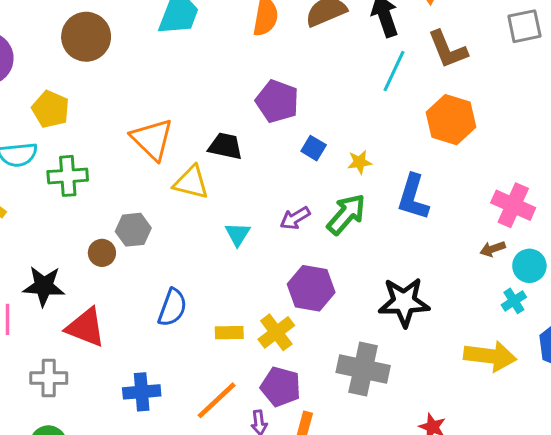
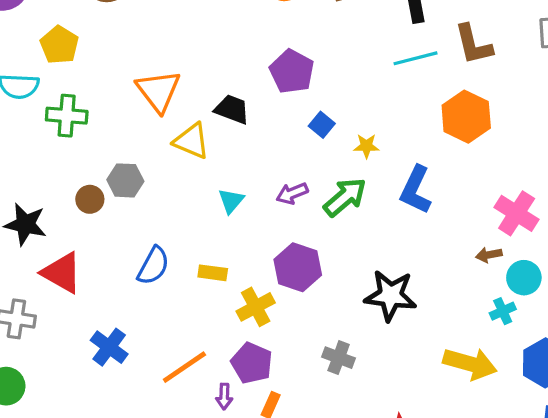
cyan line: (394, 71) -> (415, 58), turned 42
yellow rectangle: (229, 333) -> (213, 273), moved
gray cross: (363, 369) -> (339, 358), size x0.6
blue cross: (142, 392) -> (109, 347), turned 33

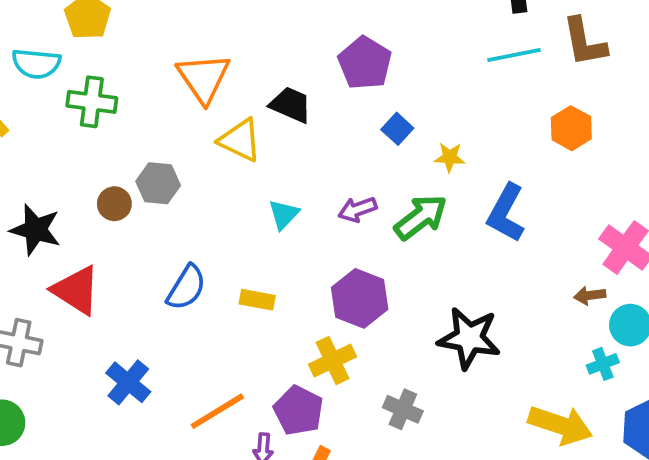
orange hexagon: (466, 117) -> (571, 128), size x0.7
yellow cross: (256, 307) -> (333, 360), moved

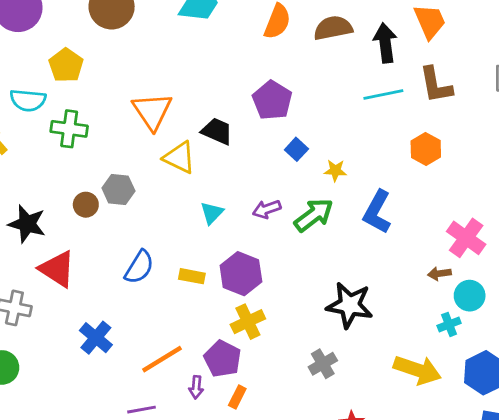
purple hexagon: (360, 298) -> (241, 274), moved
gray cross: (403, 409) -> (323, 364), moved, turned 36

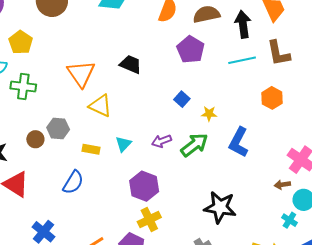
purple pentagon: (272, 100) -> (191, 50), moved
black trapezoid: (217, 131) -> (131, 64), moved
yellow rectangle: (192, 276) -> (91, 149), moved
cyan cross: (449, 324) -> (289, 220), turned -35

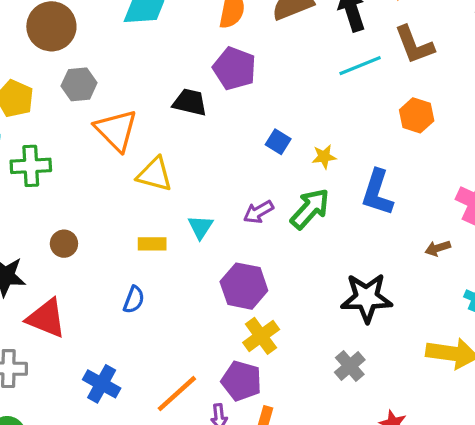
purple pentagon: (191, 50) -> (235, 68), moved
gray hexagon: (58, 128) -> (79, 84), moved
blue semicircle: (73, 182) -> (134, 300), size x0.7
brown arrow: (282, 185) -> (438, 248), moved

